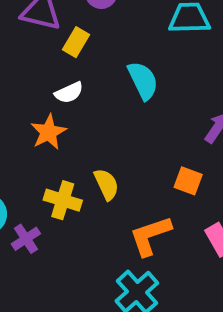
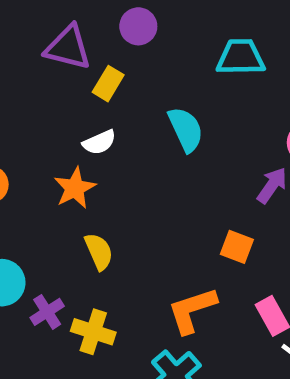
yellow semicircle: (106, 184) -> (99, 251), moved
yellow cross: (63, 200) -> (93, 332), moved

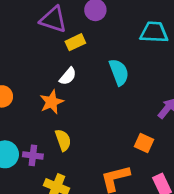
yellow rectangle: (108, 84) -> (75, 42), turned 30
white semicircle: (99, 142) -> (68, 76), turned -30
purple cross: (47, 312) -> (33, 155), moved, turned 36

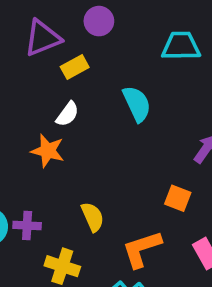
purple triangle: (53, 19) -> (42, 38), turned -36
orange star: (52, 102) -> (48, 151), turned -30
yellow semicircle: (63, 140) -> (93, 217), moved

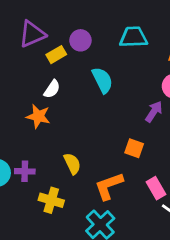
purple circle: (99, 21) -> (80, 40), moved

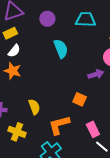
yellow rectangle: (56, 55) -> (10, 33), moved
white semicircle: (52, 89) -> (14, 51), moved
purple arrow: (154, 112) -> (96, 74), turned 35

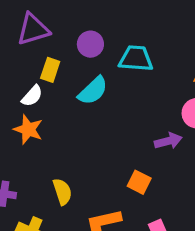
cyan trapezoid: (86, 20) -> (136, 59), moved
yellow rectangle: (10, 33) -> (50, 70), moved, turned -48
cyan semicircle: (61, 49) -> (93, 91), moved, turned 66

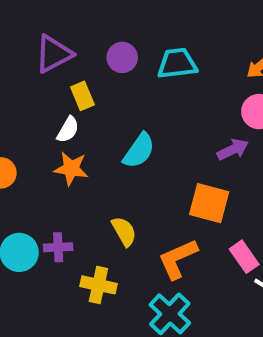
yellow rectangle: (50, 70) -> (82, 96), turned -30
cyan semicircle: (93, 91) -> (139, 151), moved
orange square: (139, 182) -> (209, 203), size x1.5

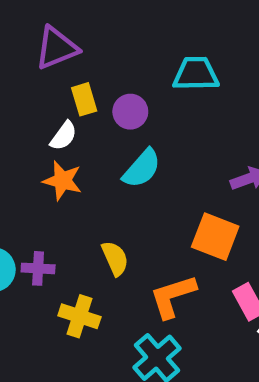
purple circle: (122, 57) -> (130, 112), moved

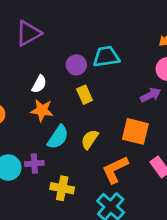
cyan trapezoid: (196, 74) -> (106, 57), moved
yellow rectangle: (84, 99) -> (85, 95), moved
cyan semicircle: (142, 168) -> (58, 137), moved
yellow semicircle: (115, 258) -> (90, 139), moved, turned -114

